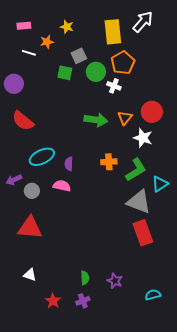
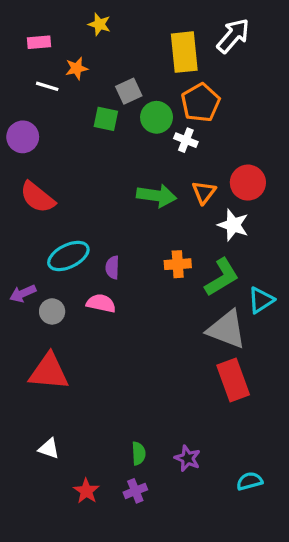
yellow star: (67, 27) -> (99, 24), moved

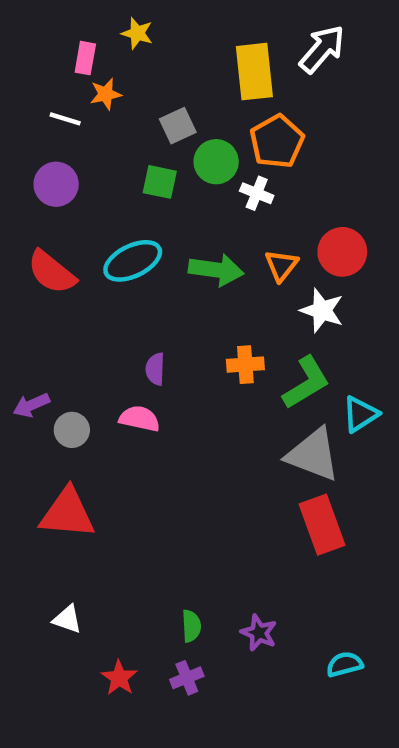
pink rectangle: (39, 42) -> (85, 58), moved, turned -75
green square: (106, 119) -> (160, 182), moved
purple circle: (23, 137) -> (56, 184), moved
cyan ellipse: (68, 256) -> (133, 261), moved

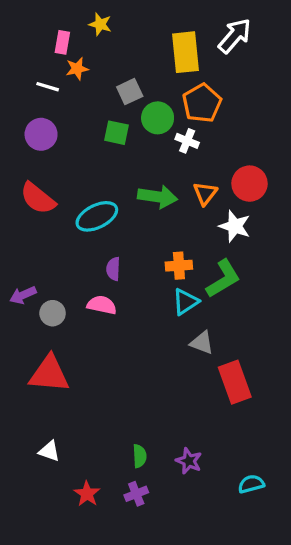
cyan ellipse: (133, 261) -> (97, 216), moved
cyan triangle: (360, 414) -> (185, 302), moved
gray triangle: (313, 455) -> (202, 343), moved, size x0.6

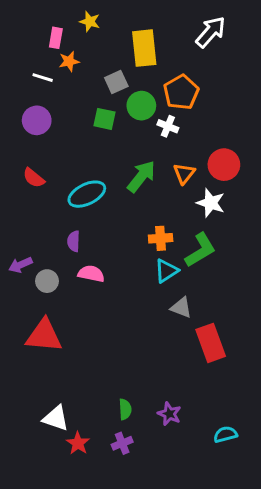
yellow rectangle: (185, 52) -> (144, 48), moved
green arrow: (158, 197) -> (141, 176), turned -60
red semicircle: (38, 198) -> (34, 178), size x0.7
purple semicircle: (113, 269) -> (74, 241), moved
white triangle: (49, 451) -> (56, 418), moved, size x1.4

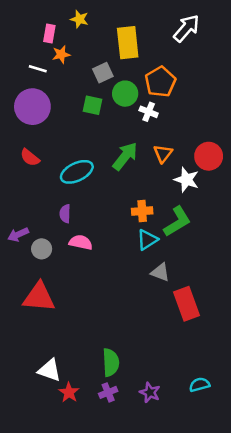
purple circle: (37, 120) -> (32, 107), size x1.4
red circle: (224, 165) -> (209, 156), moved
green semicircle: (125, 409) -> (111, 362), size x1.5
purple star: (169, 414) -> (150, 392), moved

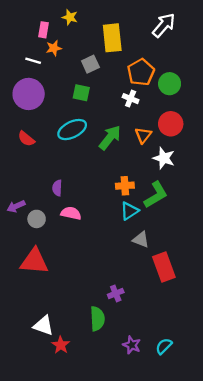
green circle: (125, 94) -> (170, 84), moved
red circle: (209, 156) -> (171, 124), moved
cyan ellipse: (77, 172) -> (72, 130), moved
cyan semicircle: (200, 385) -> (164, 346), moved, turned -30
purple cross: (108, 392) -> (116, 293), moved

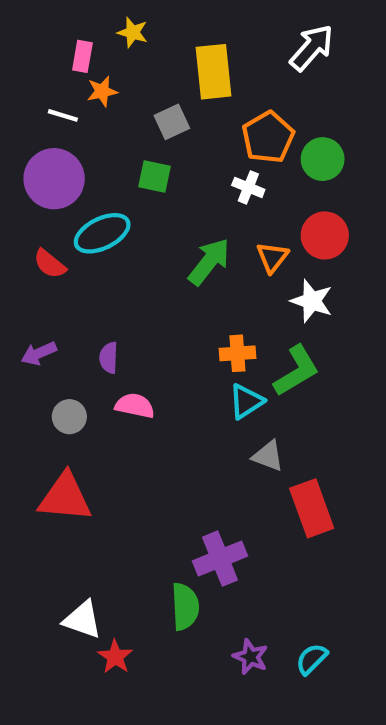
cyan ellipse: (72, 130) -> (102, 233), moved
purple arrow: (16, 206) -> (39, 353), moved
purple cross: (116, 293) -> (220, 559), size x1.6

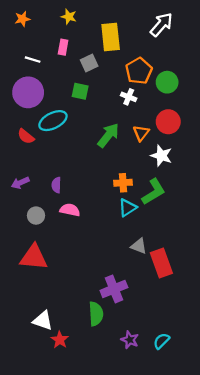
pink rectangle: (82, 56) -> (63, 47), moved
orange star: (102, 91) -> (22, 19), moved
gray triangle: (268, 456) -> (139, 246), moved

